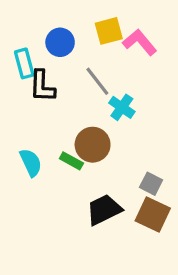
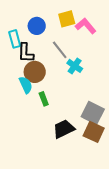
brown circle: (93, 145) -> (35, 72), moved
green rectangle: (71, 161) -> (44, 99), turned 40
cyan semicircle: (31, 163) -> (26, 85), moved
gray square: (151, 184) -> (93, 113), size x1.6

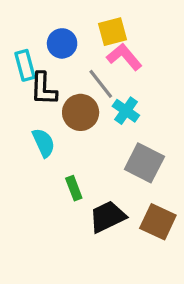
pink L-shape: (86, 26) -> (124, 57), moved
brown circle: (35, 72) -> (81, 112), moved
green rectangle: (44, 99) -> (74, 188), moved
gray square: (93, 113) -> (144, 163), moved

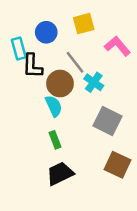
pink L-shape: (124, 57) -> (117, 46), moved
cyan semicircle: (44, 143) -> (54, 106), moved
black trapezoid: (107, 217) -> (60, 174), moved

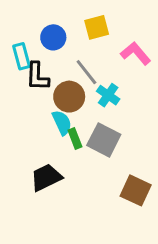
gray square: (107, 121) -> (104, 140), moved
green rectangle: (55, 140) -> (75, 138), moved
black trapezoid: (60, 174) -> (46, 177), moved

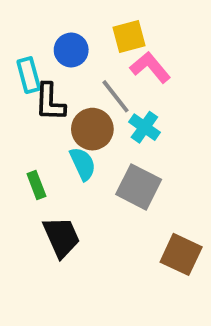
pink L-shape: (136, 53) -> (150, 67), moved
green rectangle: (75, 138) -> (36, 185), moved
black trapezoid: (46, 177) -> (62, 237), turned 92

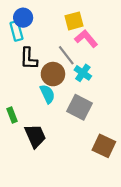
blue circle: (71, 50) -> (23, 18), moved
cyan rectangle: (29, 75) -> (16, 31), moved
green rectangle: (36, 185) -> (12, 115), moved

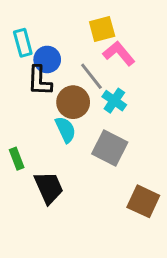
blue circle: (23, 18) -> (47, 59), moved

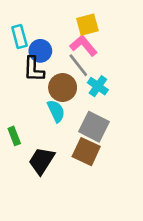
pink L-shape: (119, 53) -> (84, 46), moved
black trapezoid: (49, 188) -> (42, 161), turned -124
brown square: (143, 201) -> (86, 152), moved

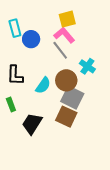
black L-shape: (34, 69) -> (15, 75), moved
cyan cross: (98, 86) -> (87, 66), moved
brown circle: (63, 87) -> (66, 80), moved
cyan semicircle: (56, 111) -> (43, 85), turned 60

